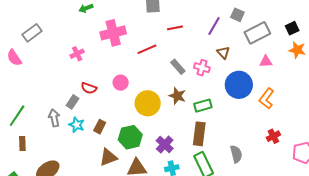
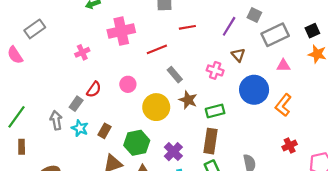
gray rectangle: (178, 67) -> (175, 75), moved
red semicircle: (89, 88) -> (94, 89), turned -77

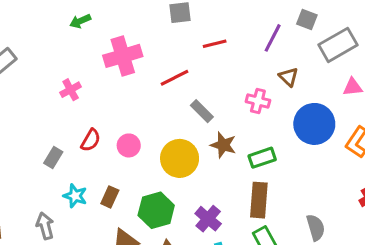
pink circle: (128, 84) -> (129, 145), moved
gray rectangle: (76, 104) -> (53, 157), moved
gray arrow: (56, 120) -> (45, 226), moved

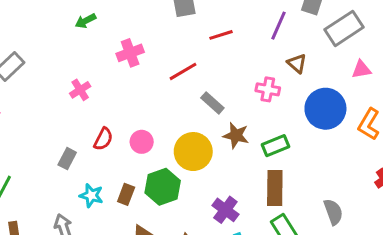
pink cross: (123, 56) -> (130, 53), size x0.7
green hexagon: (156, 210) -> (163, 187), moved

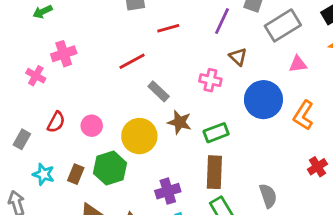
pink cross: (130, 53) -> (64, 54), moved
pink cross: (80, 90) -> (36, 76), turned -30
purple cross: (225, 210) -> (168, 191), turned 35

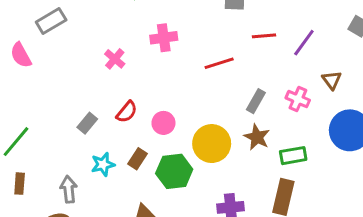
purple line: (222, 21) -> (304, 43), moved
pink cross: (64, 54) -> (164, 38), moved
gray rectangle: (159, 91) -> (256, 101), moved, turned 65
cyan star: (44, 174) -> (103, 164), turned 30
brown rectangle: (76, 174) -> (138, 159), moved

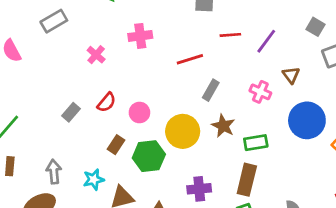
gray rectangle: (51, 21) -> (54, 21), moved
gray rectangle: (256, 101) -> (211, 90), moved
cyan star: (103, 164) -> (94, 179), moved

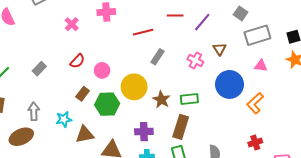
gray rectangle: (71, 112) -> (39, 69), moved
brown star: (223, 126) -> (161, 100), moved

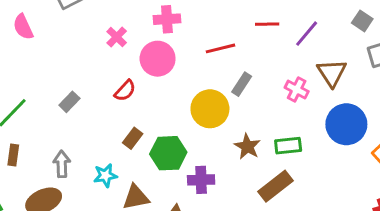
brown triangle: (220, 49) -> (332, 73), size x1.5
pink circle: (102, 70) -> (158, 59), moved, size x1.5
yellow circle: (134, 87) -> (210, 109), moved
brown rectangle: (181, 127) -> (276, 186), turned 35
purple cross: (144, 132) -> (201, 180), moved

